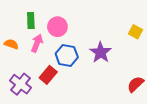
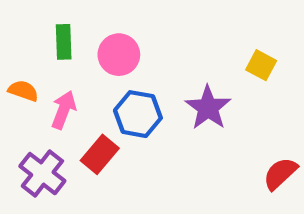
yellow square: (135, 32) -> (261, 65), moved
pink arrow: (37, 43) -> (64, 110), moved

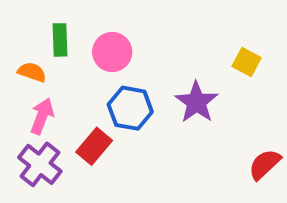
orange semicircle: (23, 91) -> (32, 72), moved
pink arrow: (64, 110) -> (42, 116), moved

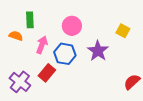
pink circle: (112, 52) -> (72, 26), moved
pink arrow: (42, 116) -> (42, 45), moved

